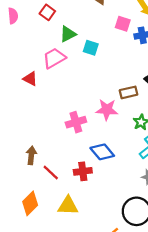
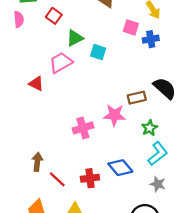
blue diamond: (102, 152) -> (120, 168), moved

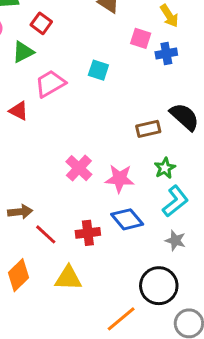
green triangle: (75, 38) -> (23, 52), moved
pink star: (114, 115) -> (120, 179), moved
pink cross: (83, 128) -> (79, 168), turned -30
brown arrow: (37, 162) -> (20, 212), turned 78

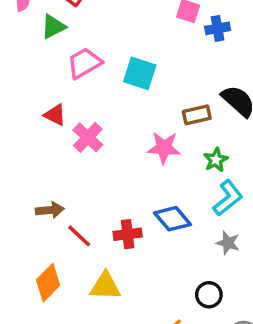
cyan square: (98, 70) -> (140, 73), moved, size x1.4
red triangle: (19, 111) -> (55, 115), moved
pink cross: (79, 168) -> (88, 137), moved
pink star: (120, 179) -> (164, 148), moved
black circle: (159, 286) -> (209, 295), size x0.6

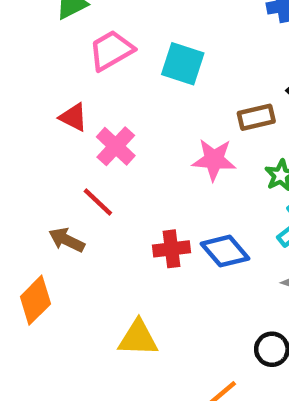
brown arrow: (50, 210) -> (67, 240), turned -148
red cross: (128, 234) -> (172, 249), moved
red line: (79, 236) -> (98, 202), moved
orange diamond: (48, 283) -> (35, 300), moved

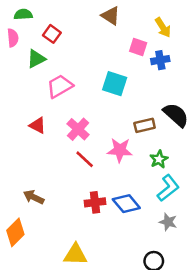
cyan square: (183, 64) -> (115, 84), moved
pink cross: (116, 146) -> (78, 129), moved
red line: (98, 202) -> (85, 159), moved

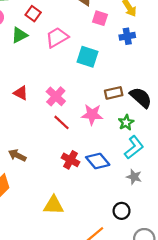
pink square: (138, 47) -> (100, 18), moved
pink trapezoid: (60, 86) -> (57, 37), moved
black semicircle: (176, 115) -> (141, 98), moved
red cross: (95, 202) -> (71, 160), turned 36

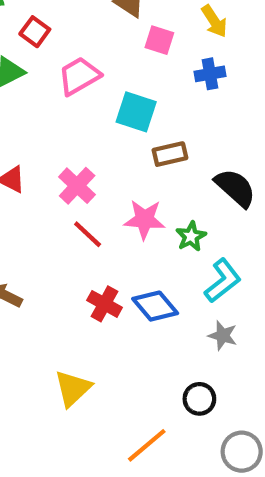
brown rectangle: (114, 93) -> (170, 154), moved
green star: (126, 122) -> (191, 236), moved
yellow triangle: (54, 205) -> (73, 388), turned -45

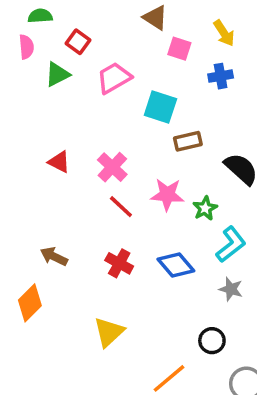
red cross: (104, 304) -> (119, 263), moved

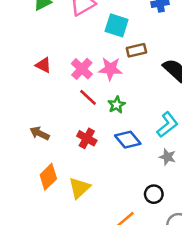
pink star: (167, 195) -> (110, 69), moved
green star: (205, 208) -> (117, 105), moved
orange diamond: (30, 303) -> (48, 177), moved

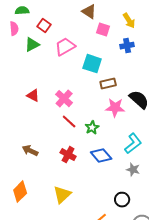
pink star: (110, 69) -> (115, 108), moved
orange diamond: (48, 177) -> (20, 192), moved

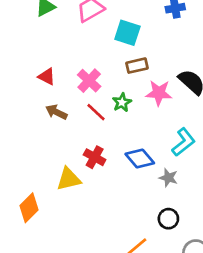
brown rectangle: (108, 84) -> (137, 66), moved
green star: (92, 128) -> (122, 102), moved
brown arrow: (30, 151) -> (56, 112), moved
gray star: (133, 170) -> (168, 178), moved
yellow triangle: (62, 195) -> (69, 179), moved, turned 30

